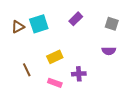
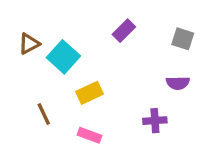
cyan square: (39, 24) -> (63, 57), moved, turned -30
purple cross: (79, 74) -> (155, 121), moved

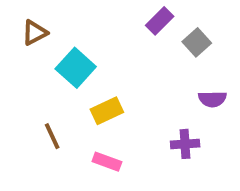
purple rectangle: (124, 31) -> (160, 21), moved
gray square: (183, 39) -> (197, 42), moved, turned 30
brown triangle: (29, 44) -> (35, 33), moved

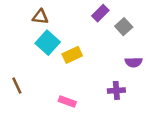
brown triangle: (35, 33) -> (40, 17), moved, turned 35
yellow rectangle: (107, 111) -> (72, 55), moved
brown line: (52, 136) -> (17, 86), moved

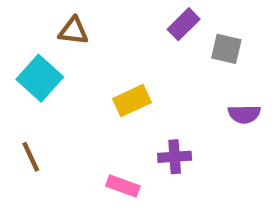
gray square: (124, 27) -> (226, 49), turned -35
cyan square: (48, 43) -> (40, 78), moved
purple cross: (116, 90) -> (175, 157), moved

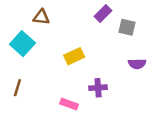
brown line: (31, 157) -> (17, 88), turned 42

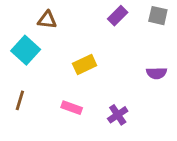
gray square: (127, 27) -> (158, 16), moved
purple cross: (98, 88) -> (118, 115), moved, turned -30
pink rectangle: (69, 104) -> (72, 108), moved

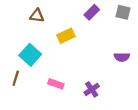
cyan square: (26, 50) -> (30, 55), moved
yellow rectangle: (85, 64) -> (66, 36), moved

